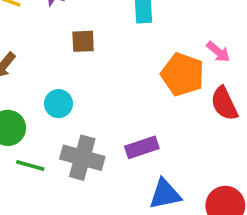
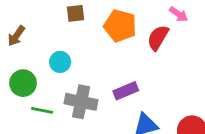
orange pentagon: (183, 74) -> (120, 26), moved
red semicircle: (224, 104) -> (158, 38), moved, turned 60

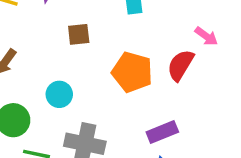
orange pentagon: (120, 26) -> (132, 72), moved
purple rectangle: (126, 91) -> (162, 132), moved

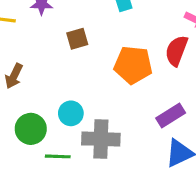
cyan circle: (59, 94) -> (71, 113), moved

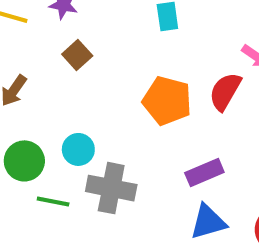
brown square: (77, 39) -> (77, 55), moved, turned -35

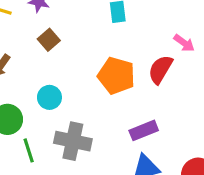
cyan circle: (78, 149) -> (49, 97), moved
green line: (53, 201) -> (29, 150), turned 60

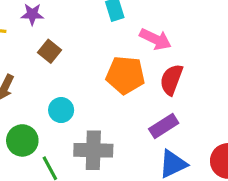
pink arrow: (184, 43) -> (155, 39), moved, size x1.4
red semicircle: (160, 69) -> (171, 80), moved

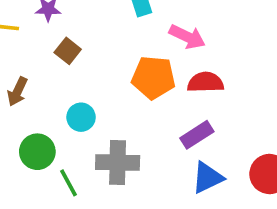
red semicircle: (171, 80) -> (205, 82), turned 68

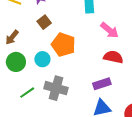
orange pentagon: (153, 77) -> (63, 45), moved
green circle: (37, 152) -> (16, 62), moved
green line: (69, 183) -> (27, 93), turned 70

